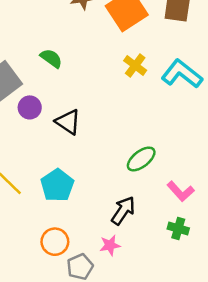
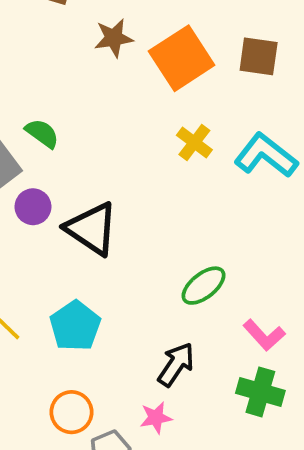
green semicircle: (51, 58) -> (42, 133), moved
black triangle: (68, 122) -> (92, 229), size x1.4
green cross: (178, 228) -> (260, 392), size x1.4

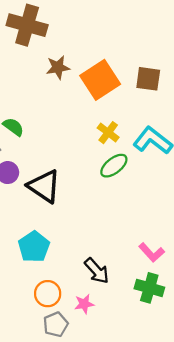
green ellipse: (204, 286) -> (114, 166), moved
black arrow: (176, 364) -> (97, 271), turned 104
orange circle: (71, 412) -> (48, 294), moved

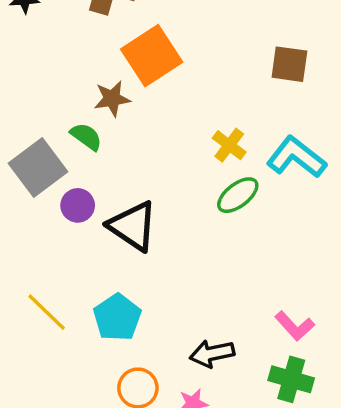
brown star: (58, 67) -> (112, 99), moved
orange square: (100, 80) -> (152, 56), moved
black arrow: (97, 271) -> (212, 354), turned 120

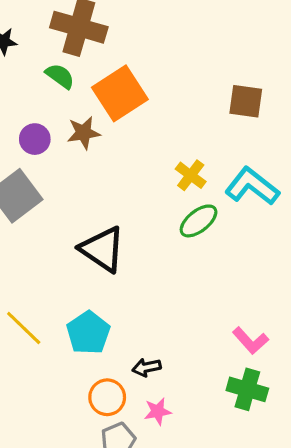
green semicircle: (86, 137) -> (60, 76), moved
purple circle: (78, 205) -> (35, 139), moved
black arrow: (212, 354) -> (147, 367), moved, size x0.7

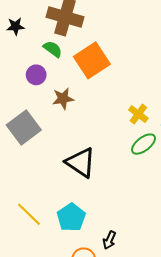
brown star: (84, 133) -> (63, 99), moved
purple circle: (35, 139) -> (36, 75), moved
black arrow: (147, 367) -> (109, 240), turned -54

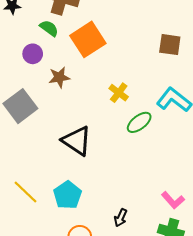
yellow cross: (138, 114) -> (119, 93), moved
black arrow: (109, 240) -> (121, 218), moved

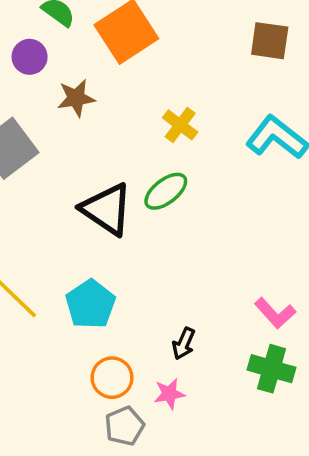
green ellipse: (139, 122) -> (166, 191), moved

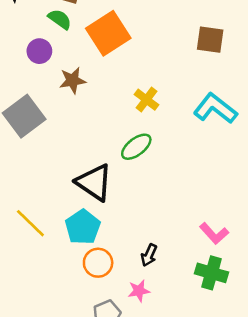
black triangle: (107, 209) -> (94, 182), moved
orange circle: (112, 378) -> (98, 263), moved

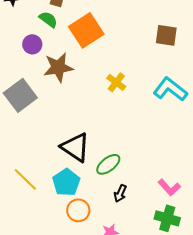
brown star: (73, 80) -> (58, 67), size x1.4
green ellipse: (136, 147) -> (108, 164), moved
black arrow: (149, 255) -> (120, 193), moved

